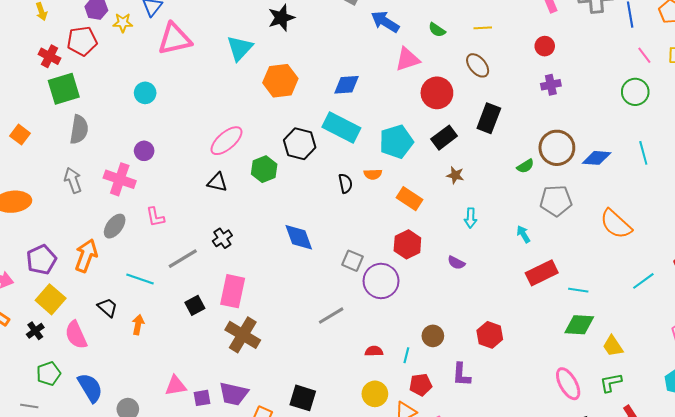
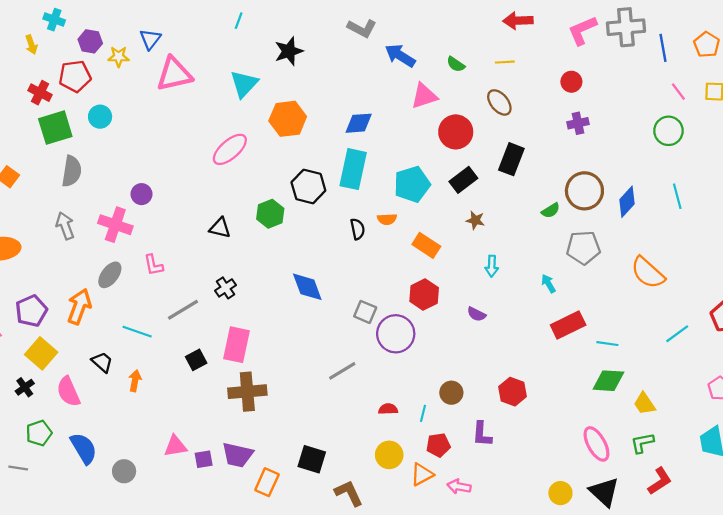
cyan circle: (145, 93) -> (100, 117), moved
cyan rectangle: (341, 127) -> (353, 169), turned 75
pink ellipse: (226, 141) -> (230, 149), moved
blue diamond: (597, 158) -> (627, 202), turned -52
brown cross: (243, 335) -> (247, 392), turned -36

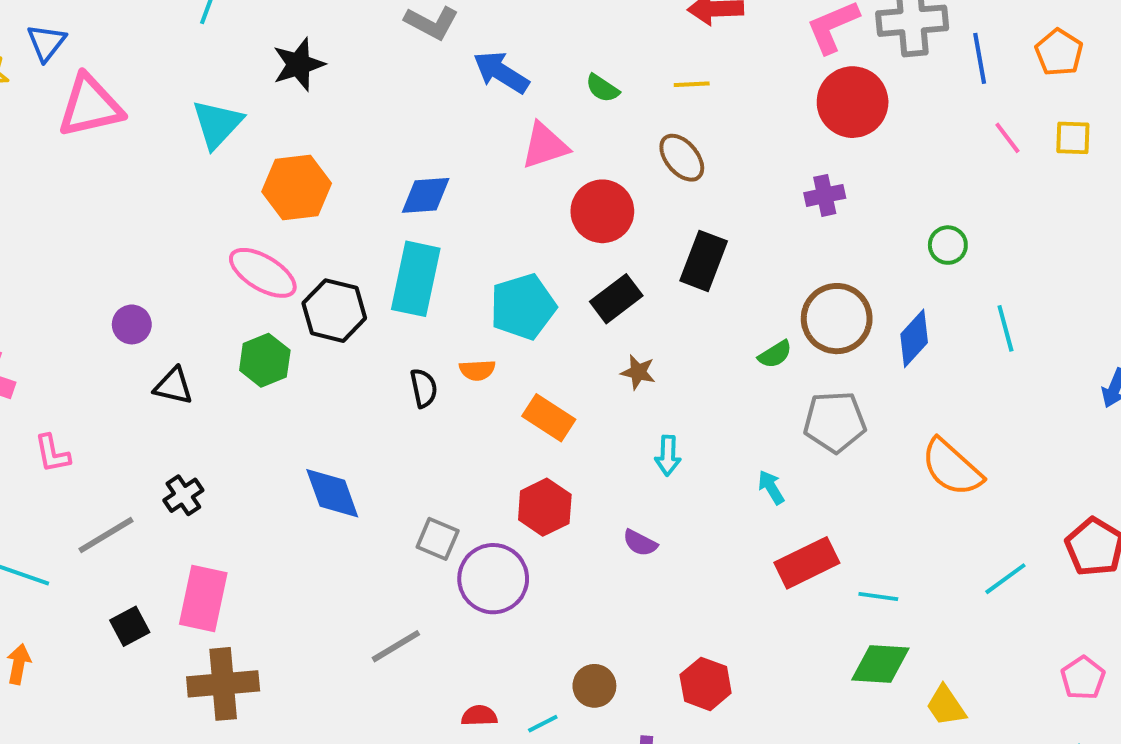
red circle: (571, 82) -> (853, 102), moved, size x1.8
green circle: (668, 131) -> (948, 245), moved, size x0.7
pink ellipse: (230, 149) -> (263, 273), moved, turned 72
purple circle: (141, 194) -> (132, 324), moved
cyan line: (423, 413) -> (543, 724), turned 49

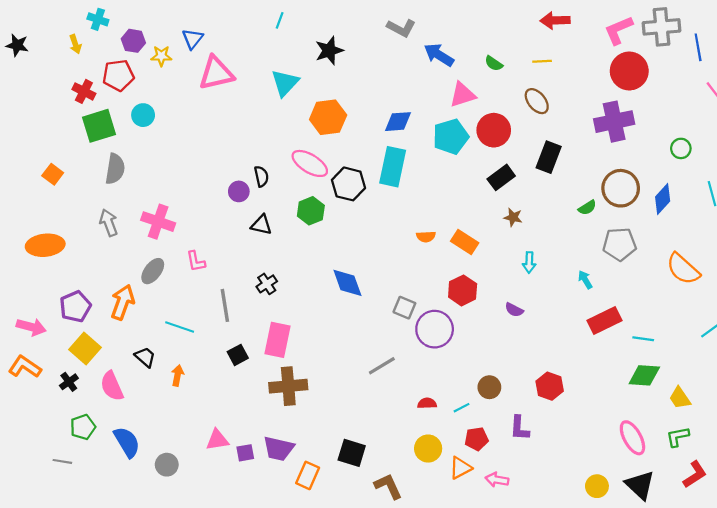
purple cross: (825, 195) -> (614, 122), size x1.8
cyan pentagon: (523, 307) -> (451, 137), moved
orange semicircle: (477, 370) -> (426, 237), moved
black semicircle: (424, 388) -> (261, 176), moved
gray line: (106, 535) -> (225, 305), turned -68

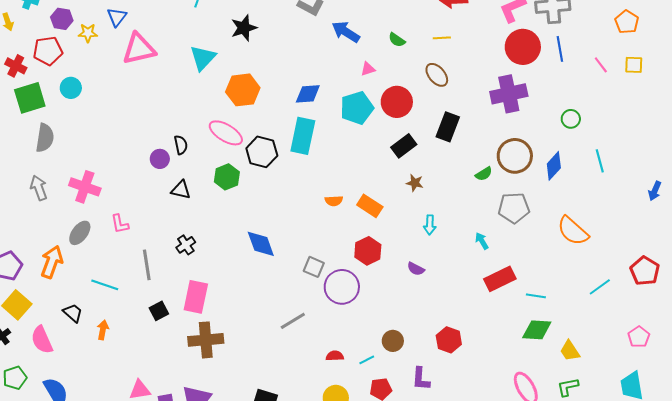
blue line: (698, 47) -> (560, 49), moved
pink triangle: (463, 95) -> (368, 69), size x0.6

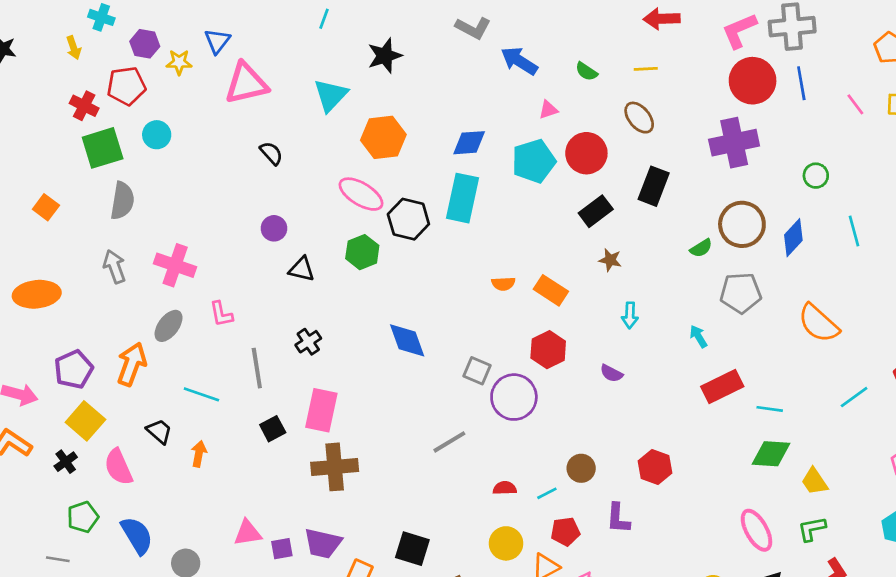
black semicircle: (181, 145) -> (271, 153), moved, turned -30

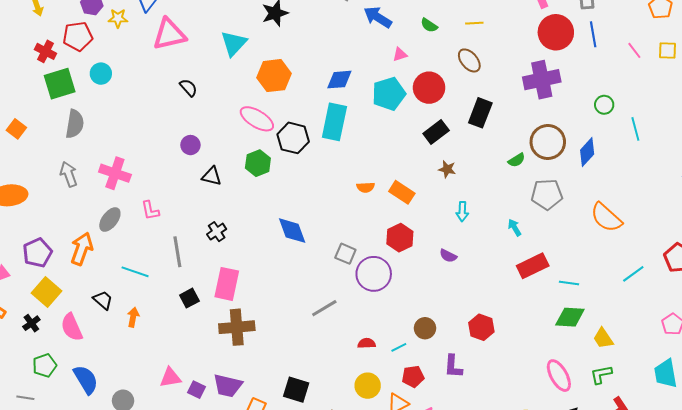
cyan line: (854, 231) -> (635, 129), moved
purple square: (282, 549) -> (196, 390), turned 36

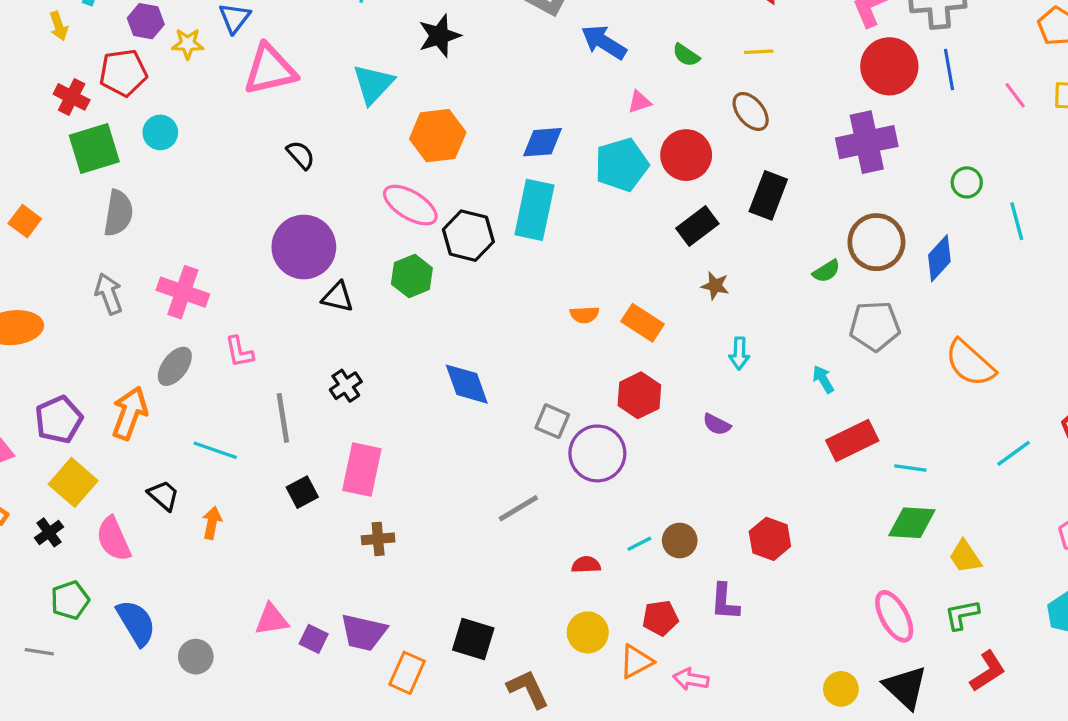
purple circle: (190, 145) -> (304, 247), size x2.0
brown cross: (237, 327) -> (378, 539), size x0.6
cyan line: (399, 347) -> (639, 544), moved

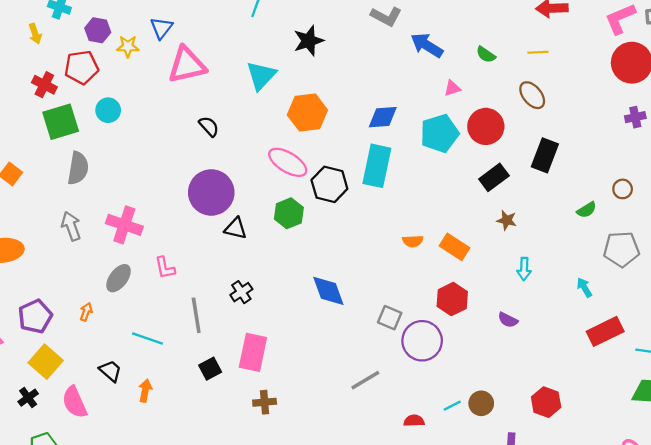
purple cross: (867, 142) -> (635, 117), moved, size x0.5
brown circle: (876, 242) -> (623, 189), size x0.5
orange arrow: (130, 413) -> (86, 312), size x0.5

